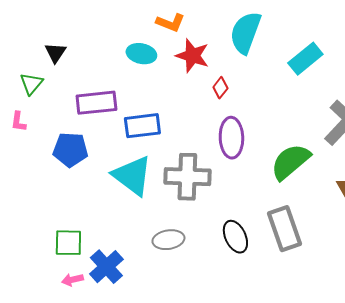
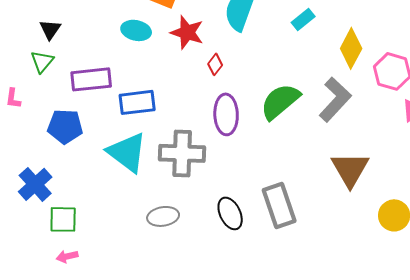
cyan rectangle: (305, 59) -> (303, 19), moved, size x0.7
green triangle: (31, 84) -> (42, 61), moved
green semicircle: (290, 162) -> (280, 101), moved
blue cross: (106, 267) -> (35, 184), moved

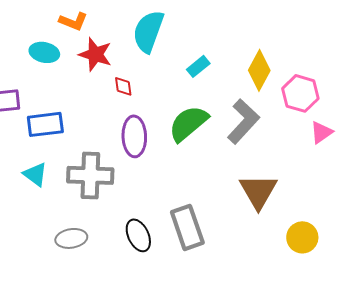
cyan rectangle: (303, 19) -> (198, 66), moved
red diamond: (215, 64) -> (123, 86), turned -45
cyan triangle: (127, 152) -> (35, 174), size x0.6

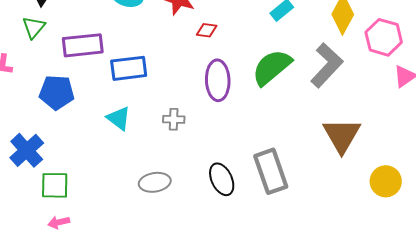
red diamond: (123, 86) -> (207, 30), turned -75
gray cross: (90, 175) -> (174, 119), size x0.5

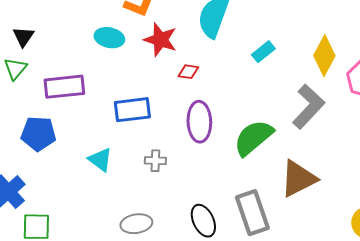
green semicircle: (272, 67) -> (253, 138), moved
blue rectangle: (129, 68) -> (132, 110), moved
brown triangle: (342, 135) -> (298, 179), moved, turned 33

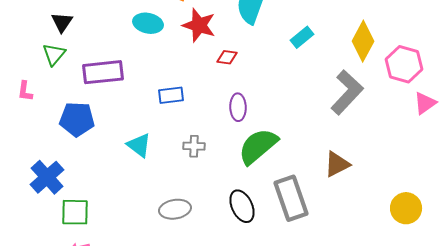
blue rectangle: (132, 110) -> (171, 95), size x0.7
purple ellipse: (199, 122) -> (238, 107), size x0.7
green semicircle: (253, 138) -> (258, 146), moved
brown triangle: (298, 179) -> (337, 164), size x0.7

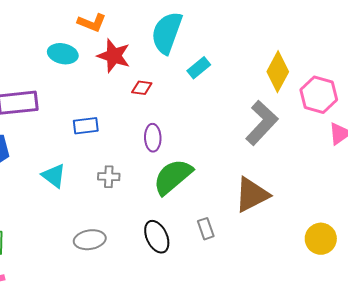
cyan rectangle: (302, 37) -> (199, 68), moved
brown triangle: (337, 164) -> (252, 195), size x1.4
gray rectangle: (291, 198) -> (206, 229), size x0.5

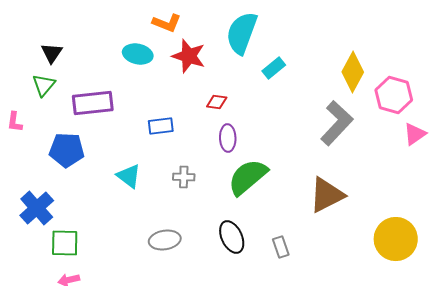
red diamond: (142, 88) -> (217, 102), moved
gray rectangle: (206, 229) -> (281, 247), moved
yellow circle: (321, 239) -> (396, 239), size x1.4

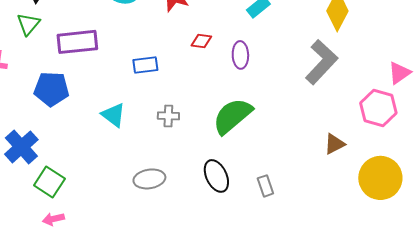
pink hexagon: (394, 95) -> (378, 108), moved
purple ellipse: (228, 138) -> (240, 55), moved
brown triangle: (327, 195) -> (334, 144), moved, size x0.6
green square: (65, 243) -> (49, 182), turned 32

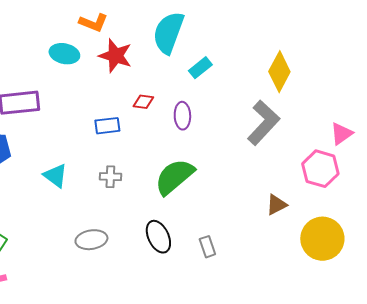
blue rectangle: (145, 65) -> (107, 126), moved

